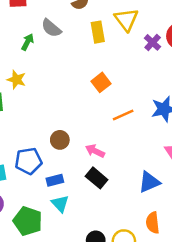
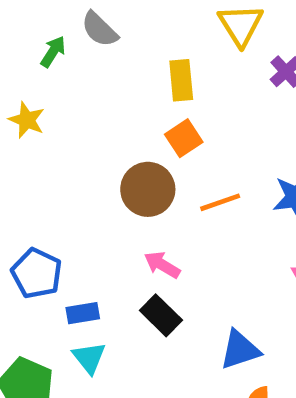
yellow rectangle: (98, 32) -> (181, 80), moved
brown circle: (60, 140) -> (148, 189), moved, size x1.5
blue pentagon: (28, 161) -> (37, 273), turned 30
blue triangle: (149, 182) -> (240, 350), moved

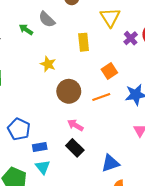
green arrow: (53, 52) -> (26, 30), turned -88
yellow star: (27, 120) -> (48, 64), moved
orange square: (184, 138) -> (109, 71), moved

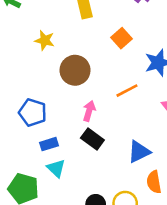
orange line: (101, 97) -> (127, 91), moved
pink arrow: (75, 125) -> (89, 111), turned 84
blue pentagon: (19, 129) -> (33, 113), moved

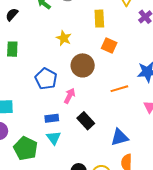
orange square: (122, 38) -> (109, 45), moved, turned -35
pink arrow: (89, 111) -> (70, 96), moved
blue pentagon: (33, 113) -> (46, 79), moved

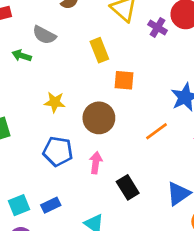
yellow star: (64, 38) -> (55, 102), moved
blue rectangle: (52, 118) -> (51, 205), moved
black rectangle: (86, 121) -> (128, 187), turned 30

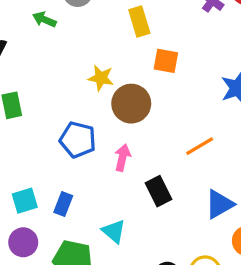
yellow star: (55, 102) -> (101, 78), moved
orange line: (156, 131) -> (200, 146), moved
blue rectangle: (51, 205) -> (63, 204), turned -48

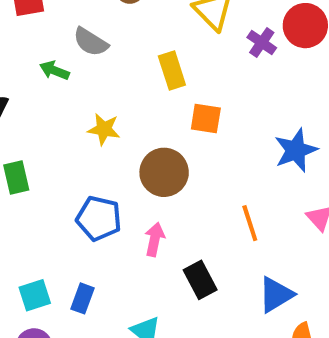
yellow star: (101, 78) -> (104, 129), moved
orange line: (200, 146) -> (250, 223), turned -76

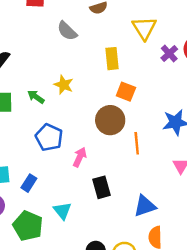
green arrow: (54, 70) -> (36, 97), moved
brown circle: (164, 172) -> (110, 120), moved
orange line: (250, 223) -> (137, 143), moved

